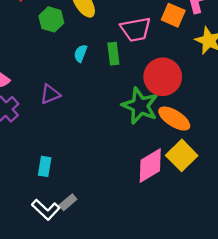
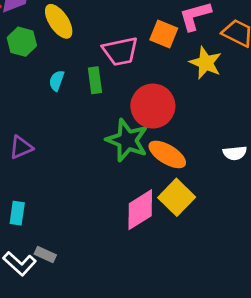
purple triangle: (50, 94) -> (21, 147), moved
gray rectangle: (68, 202) -> (45, 254), turned 66

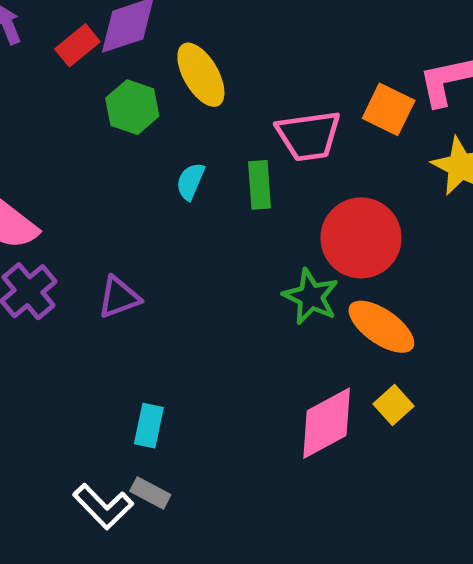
green star: (127, 140) -> (311, 297), size x0.7
yellow square: (177, 197) -> (394, 405), size x0.6
cyan rectangle: (17, 213) -> (149, 426), moved

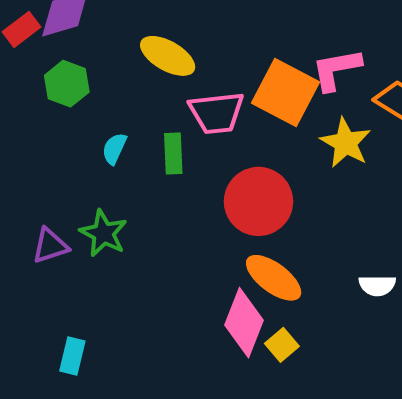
yellow ellipse: (201, 75) -> (168, 56), moved, turned -32
orange square: (389, 109) -> (285, 92), size x1.5
green star: (311, 297) -> (103, 233), moved
pink diamond: (327, 423) -> (244, 323), moved, turned -42

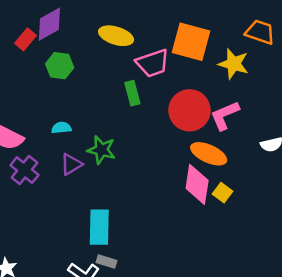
pink L-shape: (336, 69) -> (225, 115), moved
cyan semicircle: (114, 149) -> (61, 128), moved, turned 72
cyan rectangle: (72, 356) -> (99, 227), size x1.6

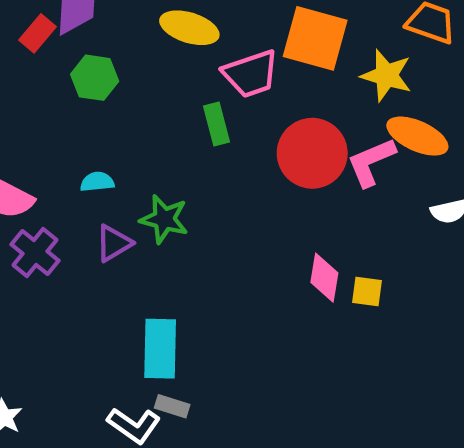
orange ellipse: (209, 154) -> (417, 136), moved
pink diamond: (197, 184) -> (324, 278), size x0.7
yellow square: (222, 193) -> (367, 292), turned -30

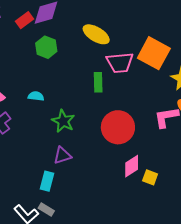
red circle: (312, 153) -> (118, 127), moved
purple triangle: (114, 243) -> (62, 155), moved
pink diamond: (324, 278) -> (132, 166), turned 35
cyan rectangle: (160, 349) -> (47, 181), size x0.7

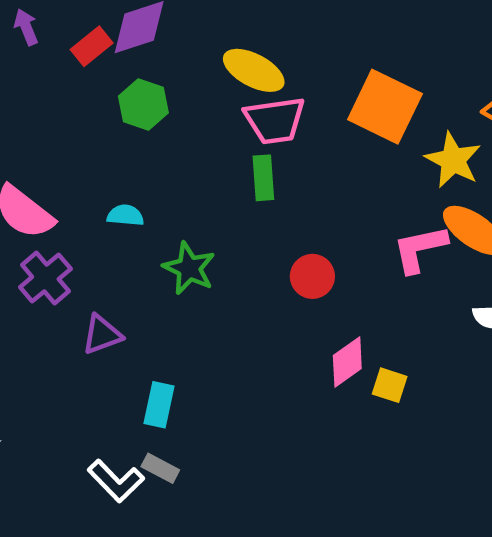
pink trapezoid: (120, 63) -> (275, 120), moved
red circle: (118, 127) -> (312, 276), size x0.6
purple triangle: (62, 155) -> (102, 335), moved

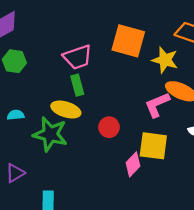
yellow ellipse: (254, 70) -> (66, 109), moved
green star: (189, 268) -> (50, 134), size x1.4
yellow square: (390, 385) -> (153, 146), moved, size x1.8

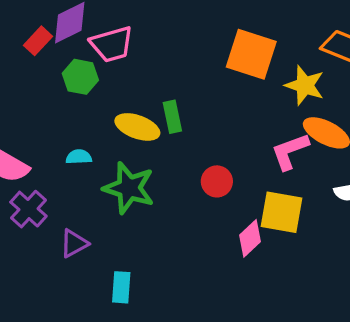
pink trapezoid: (78, 57) -> (112, 44), moved
yellow ellipse: (66, 109) -> (137, 127), moved

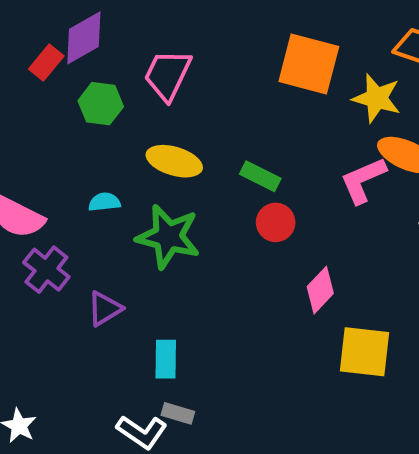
pink trapezoid: (112, 44) -> (168, 75), moved, turned 135
green rectangle: (172, 117) -> (260, 176), moved, turned -48
yellow square: (281, 212) -> (364, 352), moved

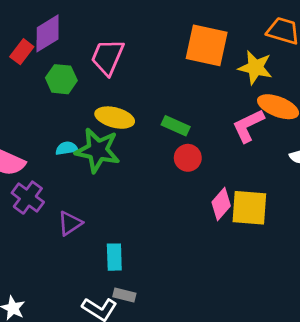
green star: (168, 237) -> (98, 150), moved
yellow square: (364, 352) -> (249, 208), moved

